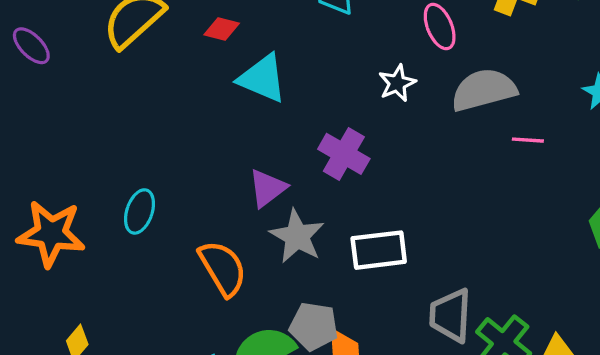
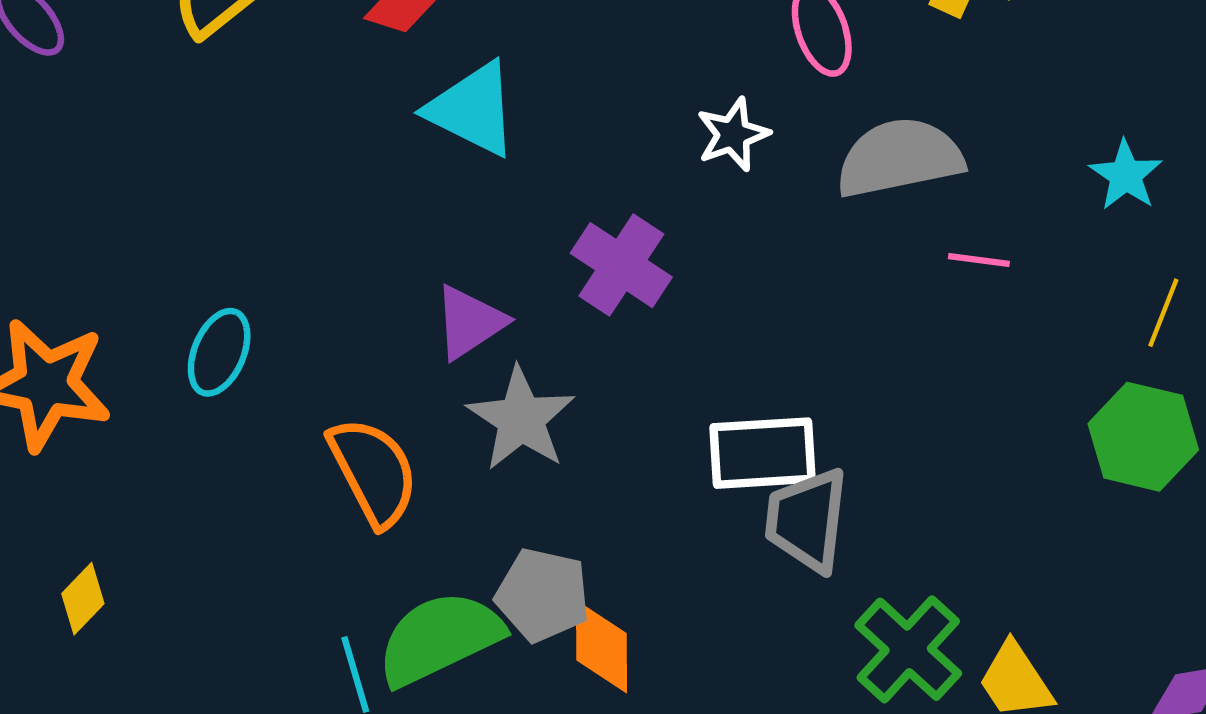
white rectangle: (379, 250) -> (763, 453), moved
gray trapezoid: (451, 315) -> (807, 520), moved

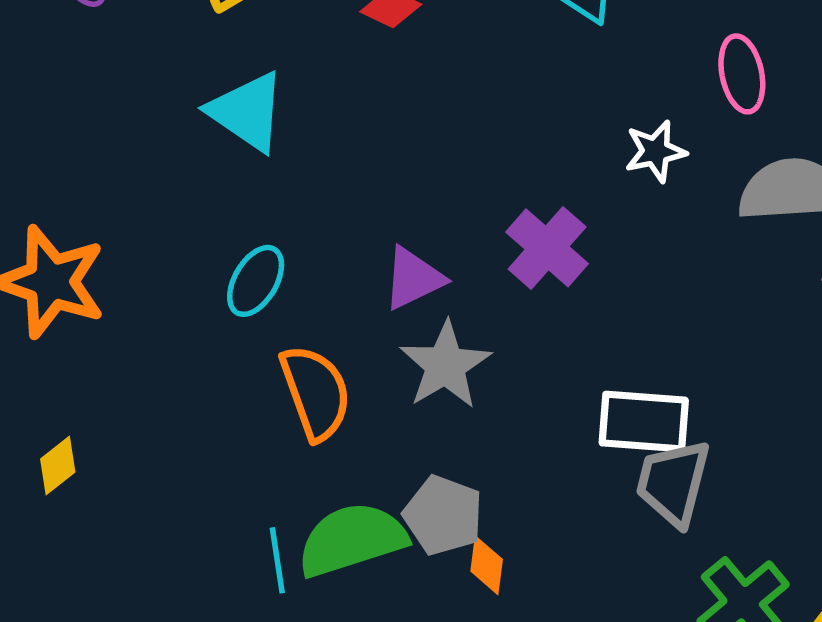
cyan triangle: (472, 109) -> (247, 112), moved
cyan ellipse: (219, 352) -> (256, 281), moved
orange diamond: (602, 647) -> (487, 565), size x0.7

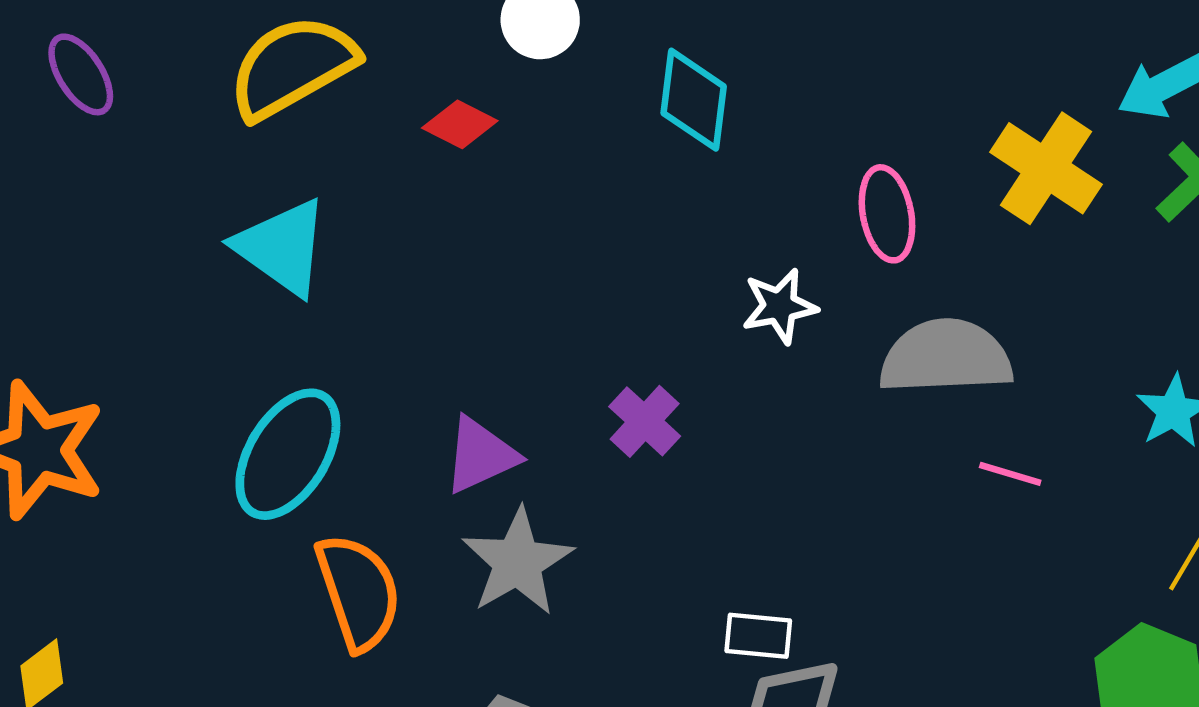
purple cross: (547, 248) -> (645, 421), size x0.7
cyan ellipse: (256, 281) -> (288, 454), size x1.5
white rectangle: (644, 422) -> (758, 636), size x0.6

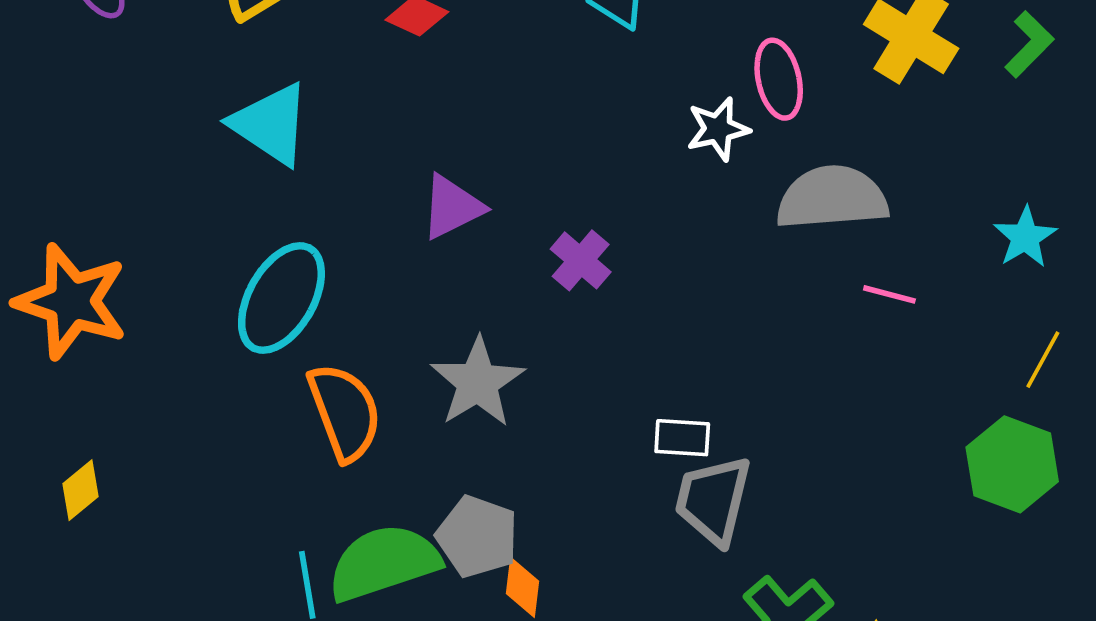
white star: (780, 306) -> (718, 129), moved
purple triangle: (481, 455) -> (452, 207), moved

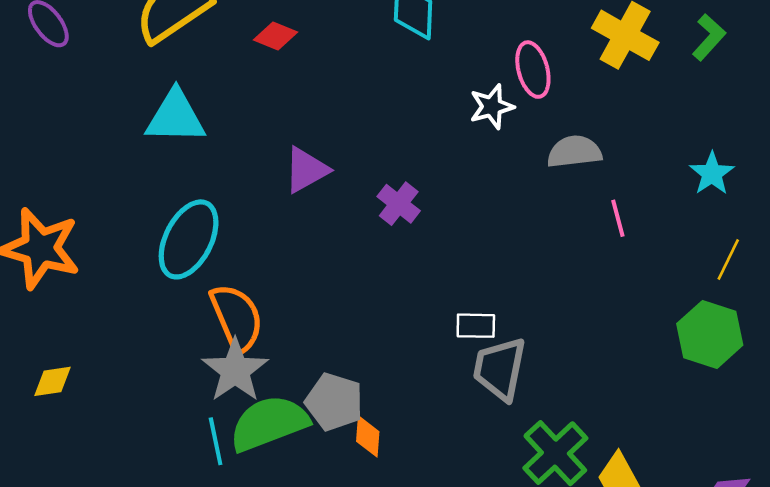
cyan triangle: (271, 124) -> (176, 117), turned -30
gray semicircle: (832, 198) -> (574, 152), size x0.7
pink line: (889, 294) -> (618, 218), turned 63
gray star: (478, 382) -> (235, 370), moved
yellow diamond: (81, 490) -> (53, 381), turned 33

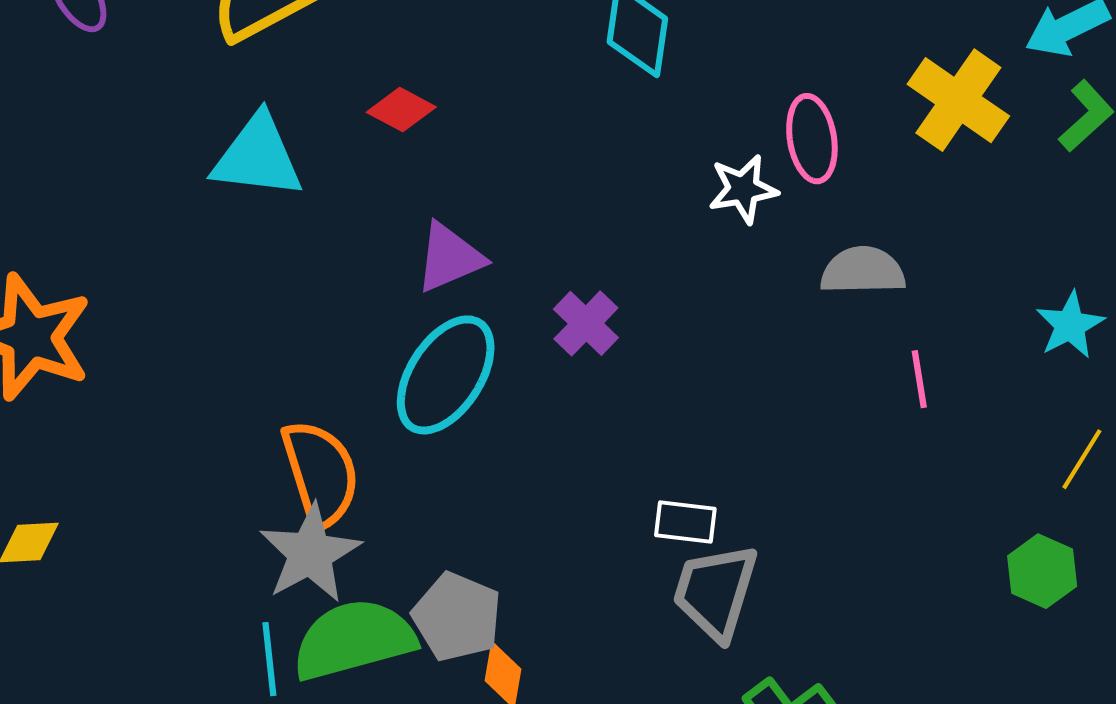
red diamond: (276, 36) -> (401, 110), moved
cyan ellipse: (189, 239) -> (446, 375), moved
green hexagon: (710, 334) -> (1042, 571), size x0.7

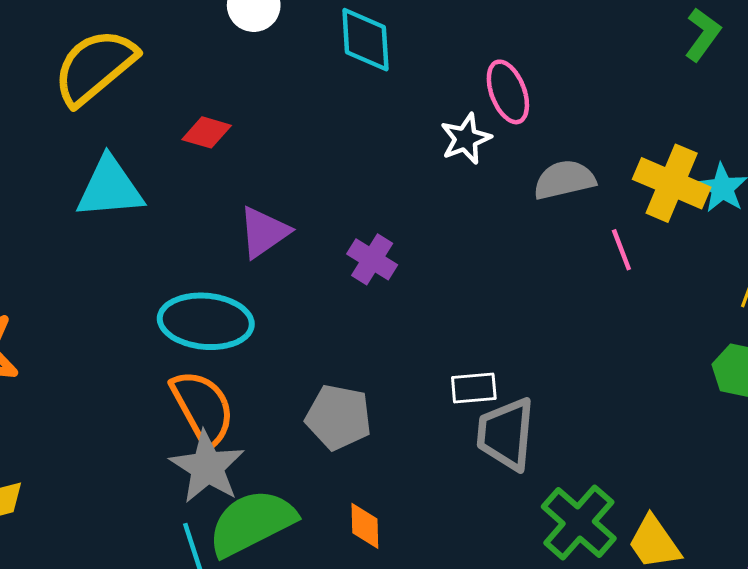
yellow cross: (958, 100) -> (672, 183), moved
cyan ellipse: (446, 375) -> (206, 321), moved, turned 74
gray pentagon: (457, 617) -> (339, 417), moved

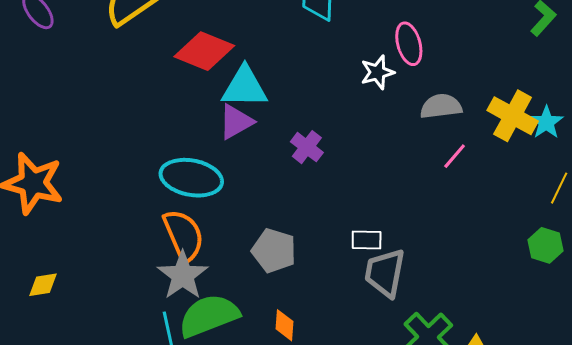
red diamond: (207, 132) -> (204, 51), size x1.8
cyan triangle: (110, 188) -> (245, 87), moved
pink line: (621, 250) -> (455, 156), moved, turned 56

